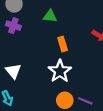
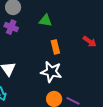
white star: (60, 71) -> (51, 72), turned -30

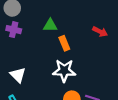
green triangle: (45, 21) -> (50, 25), moved

